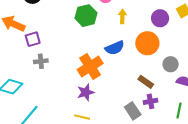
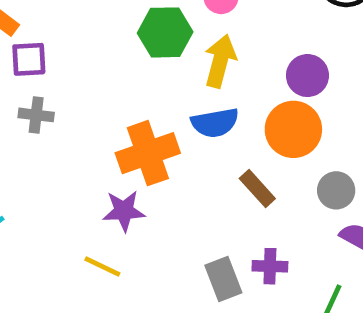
yellow arrow: (122, 16) -> (220, 61), moved, size x1.5
purple circle: (160, 18) -> (307, 76), moved
brown rectangle: (146, 82) -> (257, 189), moved

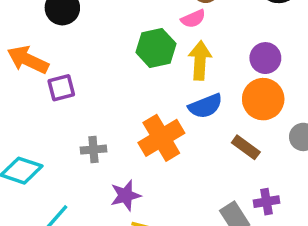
gray cross: (36, 115) -> (93, 150), moved
purple star: (124, 211) -> (126, 195), moved

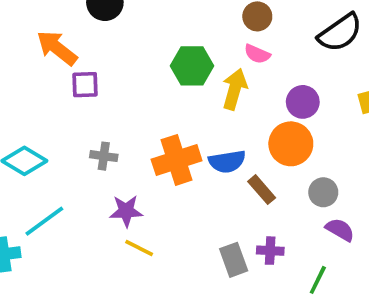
pink semicircle: (193, 19) -> (257, 54), moved, turned 35
blue semicircle: (205, 106) -> (227, 162), moved

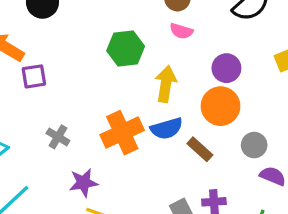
yellow arrow: (235, 89) -> (166, 84), moved
gray cross: (104, 156) -> (58, 137), turned 30

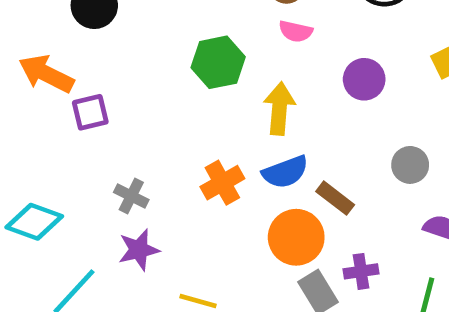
orange circle: (221, 106) -> (296, 237), moved
orange cross: (122, 133) -> (222, 183), size x0.7
gray circle: (254, 145) -> (410, 165), moved
purple star: (83, 183) -> (139, 250), moved

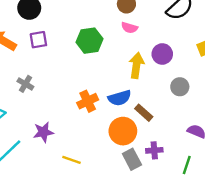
yellow arrow: (279, 109) -> (136, 65), moved
purple square: (90, 112) -> (38, 40), moved
gray circle: (410, 165) -> (180, 87), moved
gray cross: (131, 196) -> (25, 84), moved

